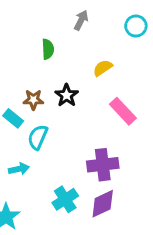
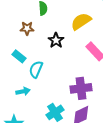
yellow semicircle: (103, 68) -> (81, 21), size x1.5
brown star: (33, 100) -> (27, 28), moved

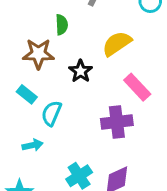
brown star: (27, 28) -> (38, 54), size x1.5
purple cross: (81, 88) -> (117, 122), moved

